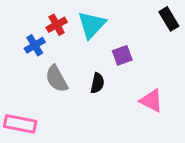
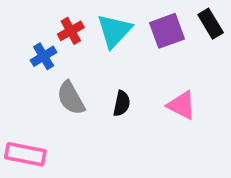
purple square: (122, 55) -> (167, 31), moved, size x1.4
pink triangle: (151, 101) -> (182, 105), moved

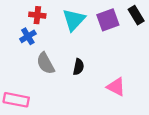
red cross: (71, 31) -> (37, 15), moved, turned 35
pink triangle: (182, 105) -> (116, 87), moved

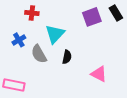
cyan triangle: (74, 20) -> (55, 34), moved
blue cross: (28, 36) -> (19, 40), moved

